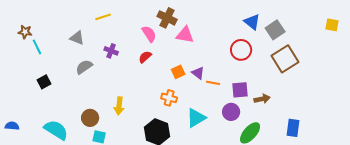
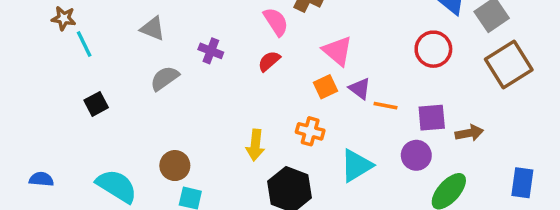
pink triangle: (185, 35) -> (338, 51), moved, turned 30
yellow arrow: (119, 106) -> (255, 145), moved

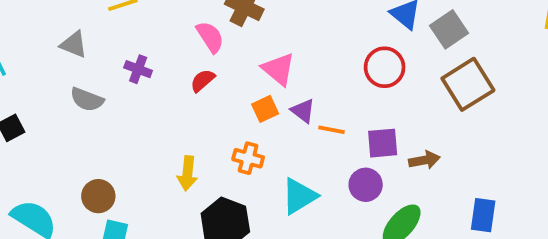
gray semicircle: (165, 78) -> (87, 99), turned -124

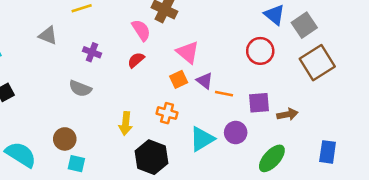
gray semicircle: (87, 99) -> (80, 88), moved
purple circle: (366, 185) -> (236, 133), moved

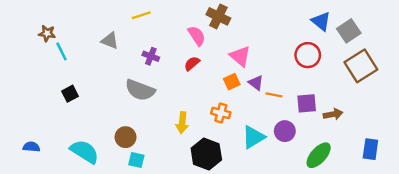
gray semicircle: (80, 88) -> (140, 90), size x1.4

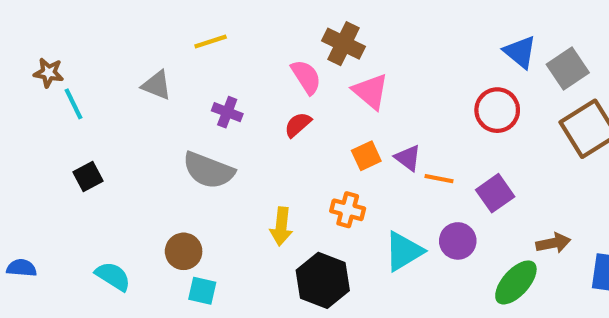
pink triangle: (240, 56) -> (371, 91), moved
purple square: (307, 103) -> (495, 193), turned -30
brown arrow: (333, 114) -> (553, 243), moved
cyan semicircle: (84, 152) -> (113, 276), size x0.7

